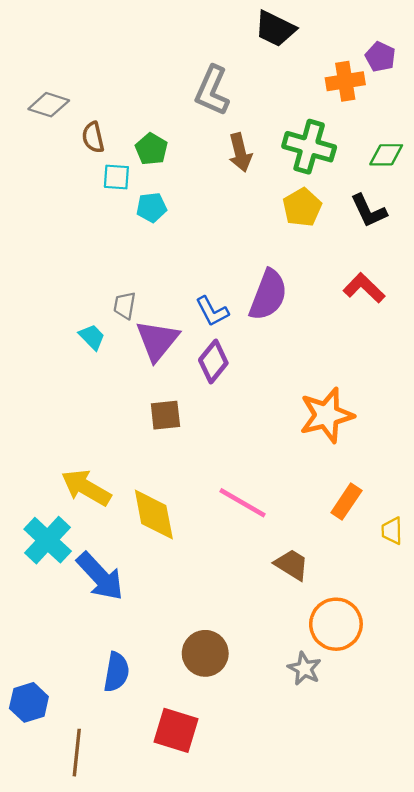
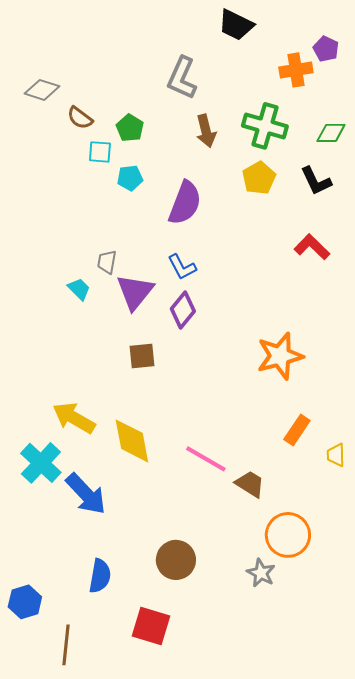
brown semicircle: (93, 137) -> (80, 118), turned -40
purple semicircle: (268, 295) -> (185, 203), moved
pink line: (243, 503) -> (206, 459), moved

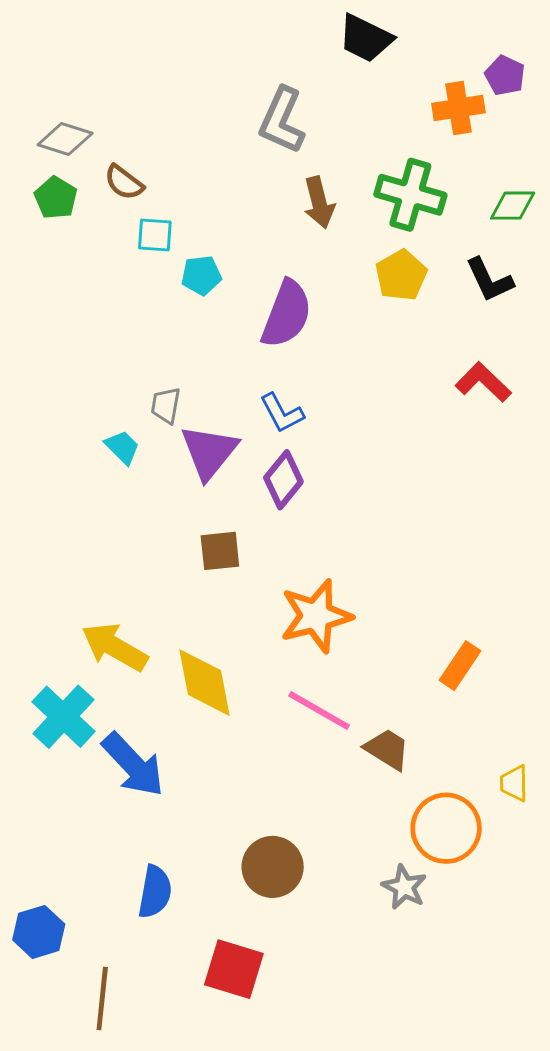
green pentagon: (130, 128) -> (56, 198), moved
orange star: (280, 356) -> (316, 616), moved
yellow trapezoid: (336, 455) -> (514, 783), moved

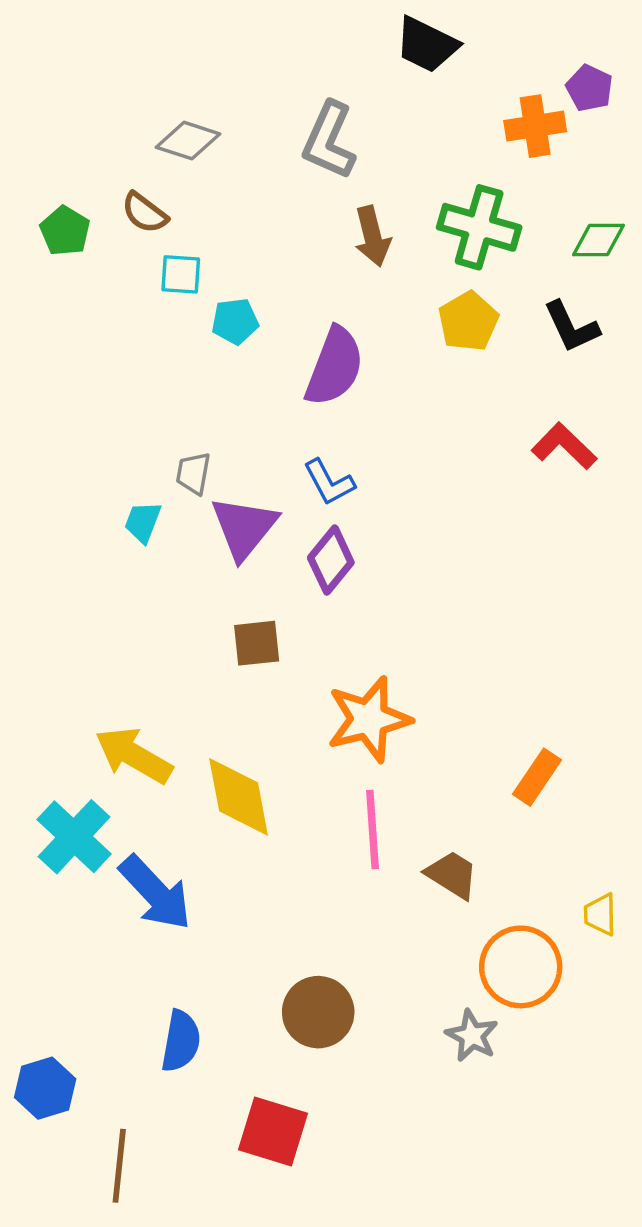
gray diamond: (65, 139) -> (188, 141), moved
cyan trapezoid: (122, 447) -> (143, 522), turned -114
pink line: (319, 710) -> (372, 829), turned 56

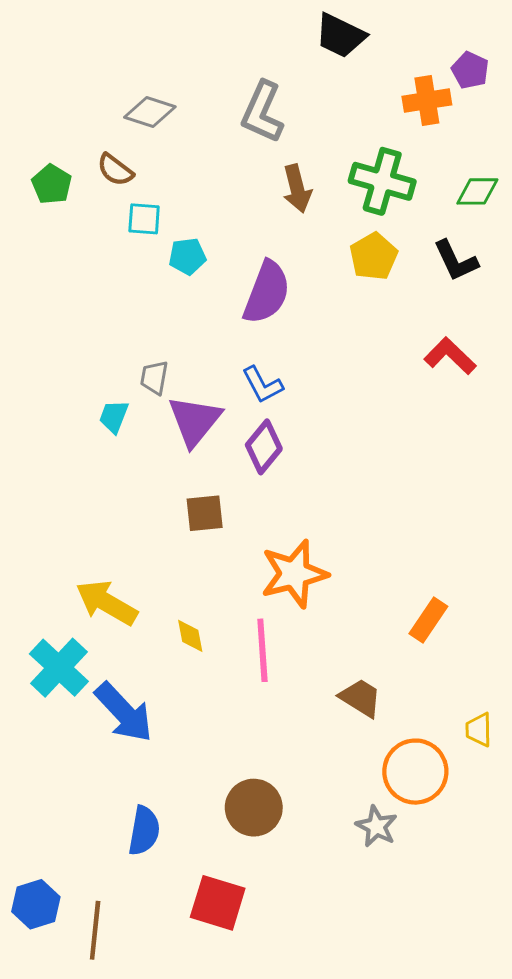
yellow diamond: (239, 797) -> (190, 636), size x0.5
pink line: (372, 829) -> (262, 650), moved
blue hexagon: (45, 1088) -> (36, 904), moved

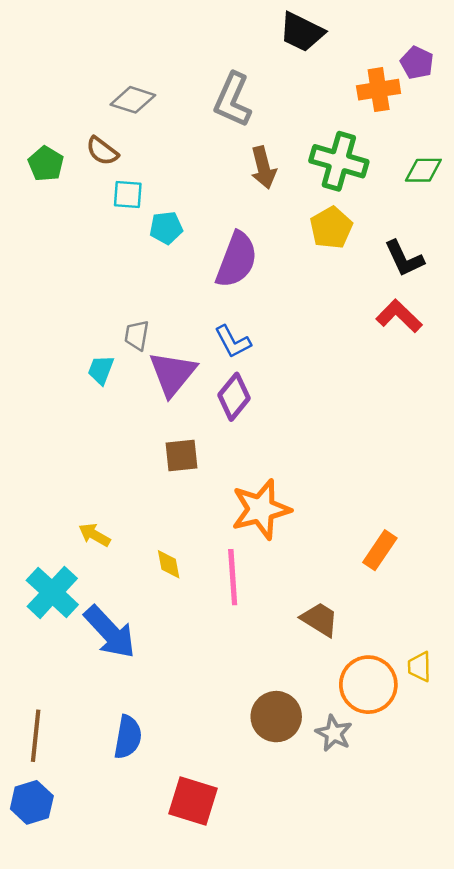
black L-shape: (456, 261) -> (404, 258), moved
yellow arrow: (107, 603) -> (94, 535), size x0.6
yellow trapezoid: (479, 730) -> (420, 667), moved
brown circle: (254, 808) -> (276, 717), moved
brown line: (95, 930) -> (36, 736), moved

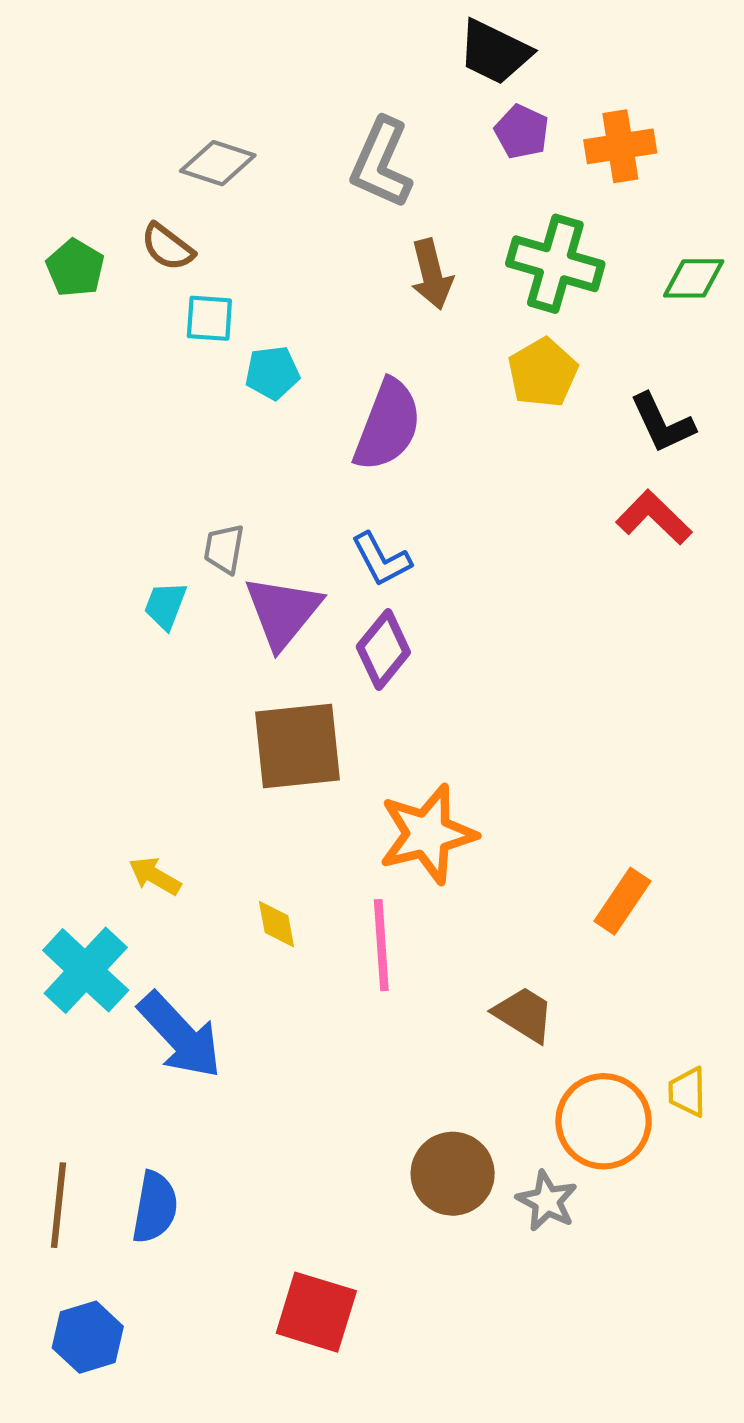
purple pentagon: (417, 63) -> (522, 132), moved
brown square: (181, 456) -> (297, 746), size x1.6
blue semicircle: (128, 737) -> (155, 1207), moved
blue hexagon: (32, 802) -> (88, 1337), moved

